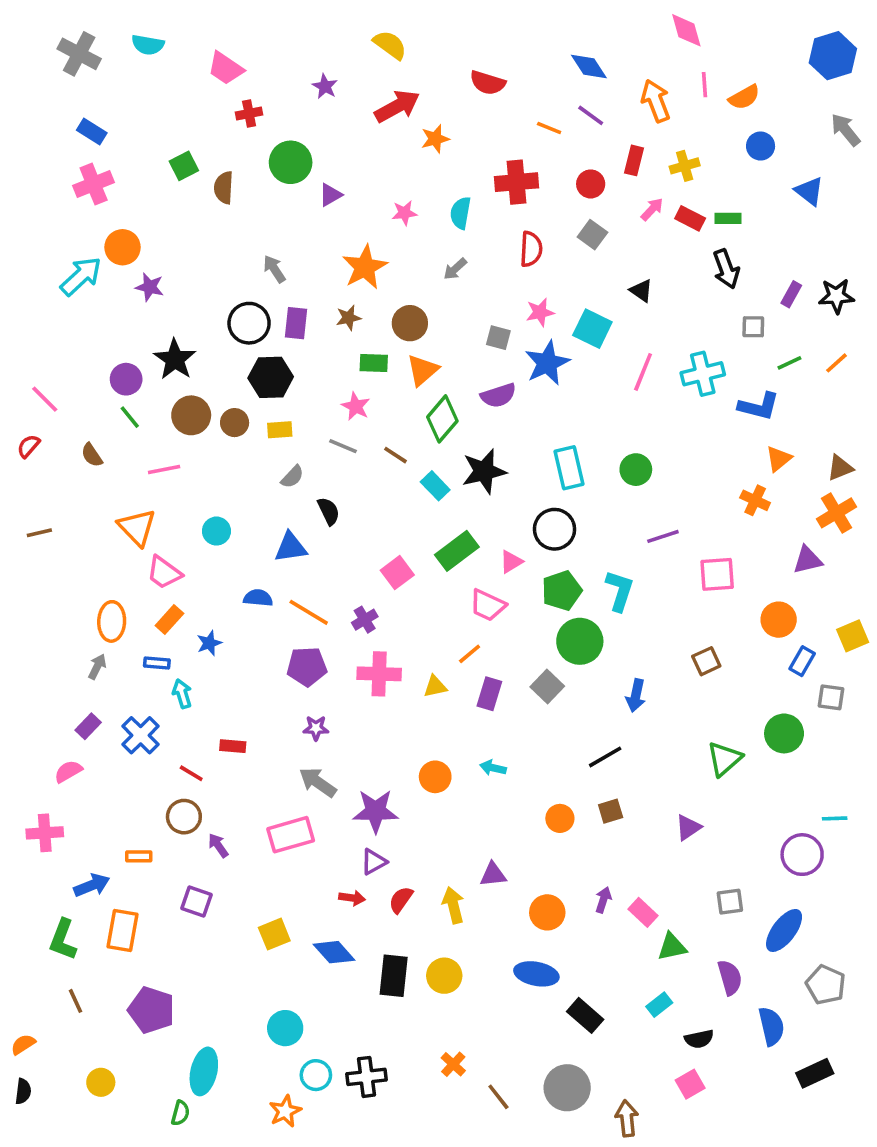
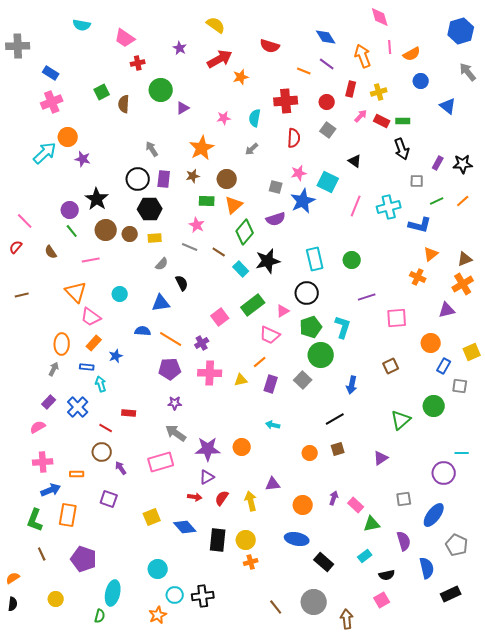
gray cross: (79, 54) -> (18, 46), moved, turned -30
orange circle: (435, 777) -> (242, 447), moved
pink cross: (45, 833) -> (43, 462), moved
orange cross: (453, 1064) -> (251, 562), moved, turned 32

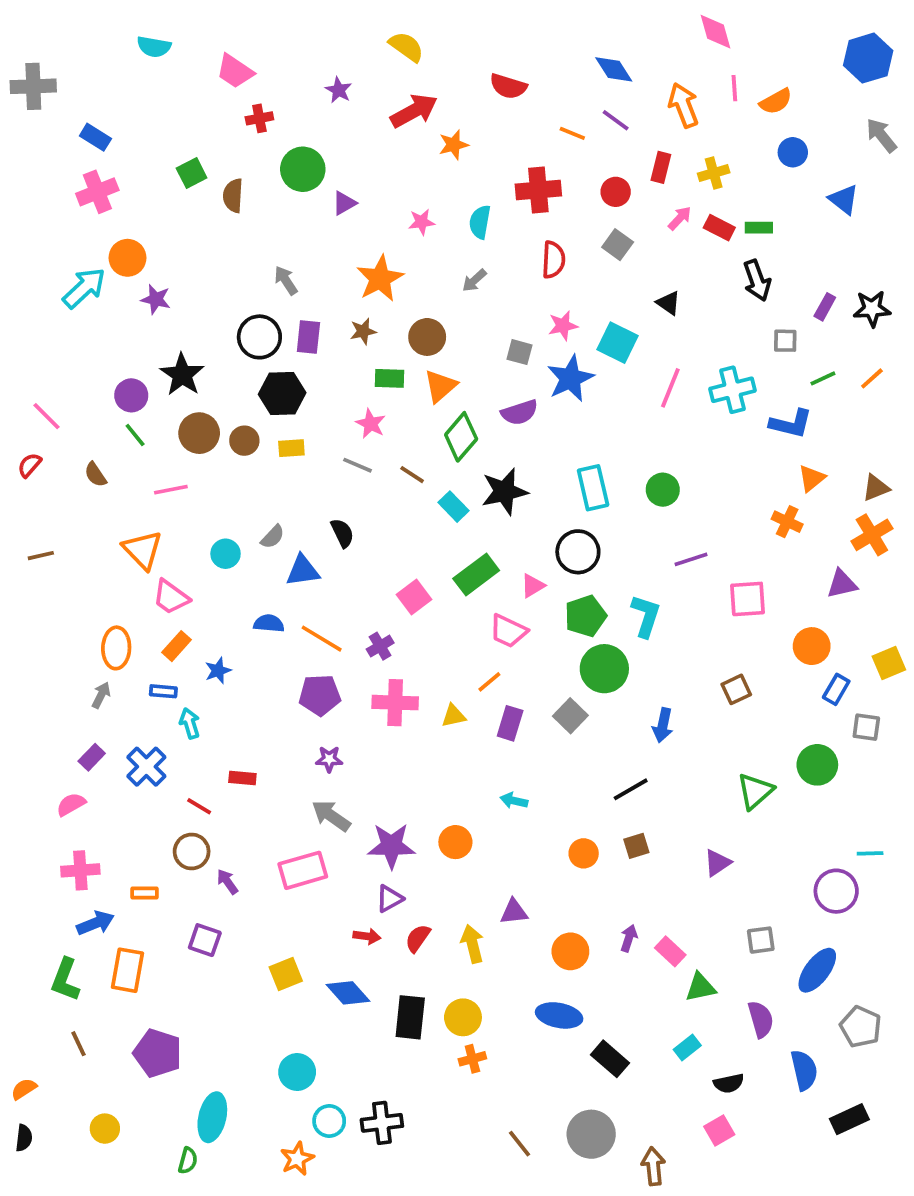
gray semicircle: (162, 264) -> (273, 537), moved

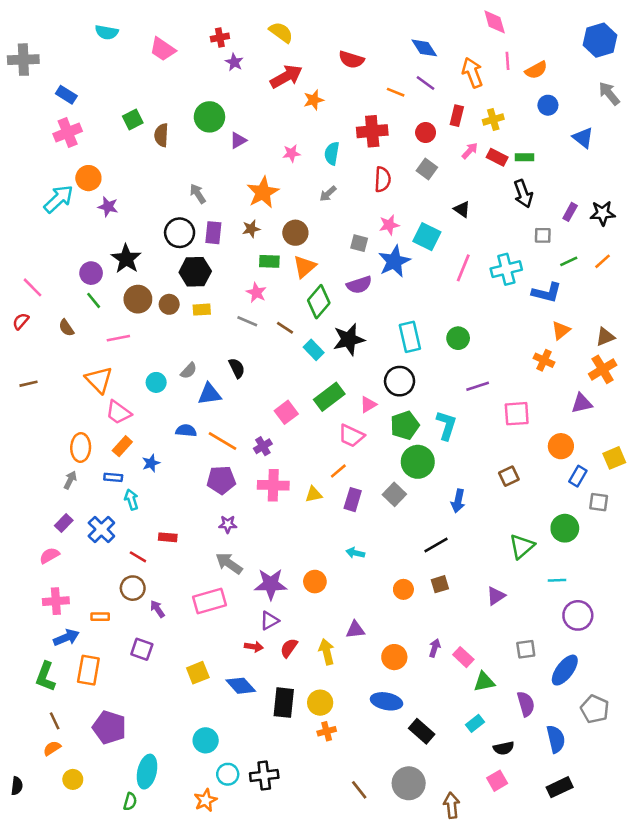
red cross: (259, 118) -> (220, 37), moved
cyan line: (870, 853) -> (557, 580), moved
orange semicircle: (24, 1089) -> (52, 748), moved
black rectangle: (849, 1119) -> (560, 787), moved

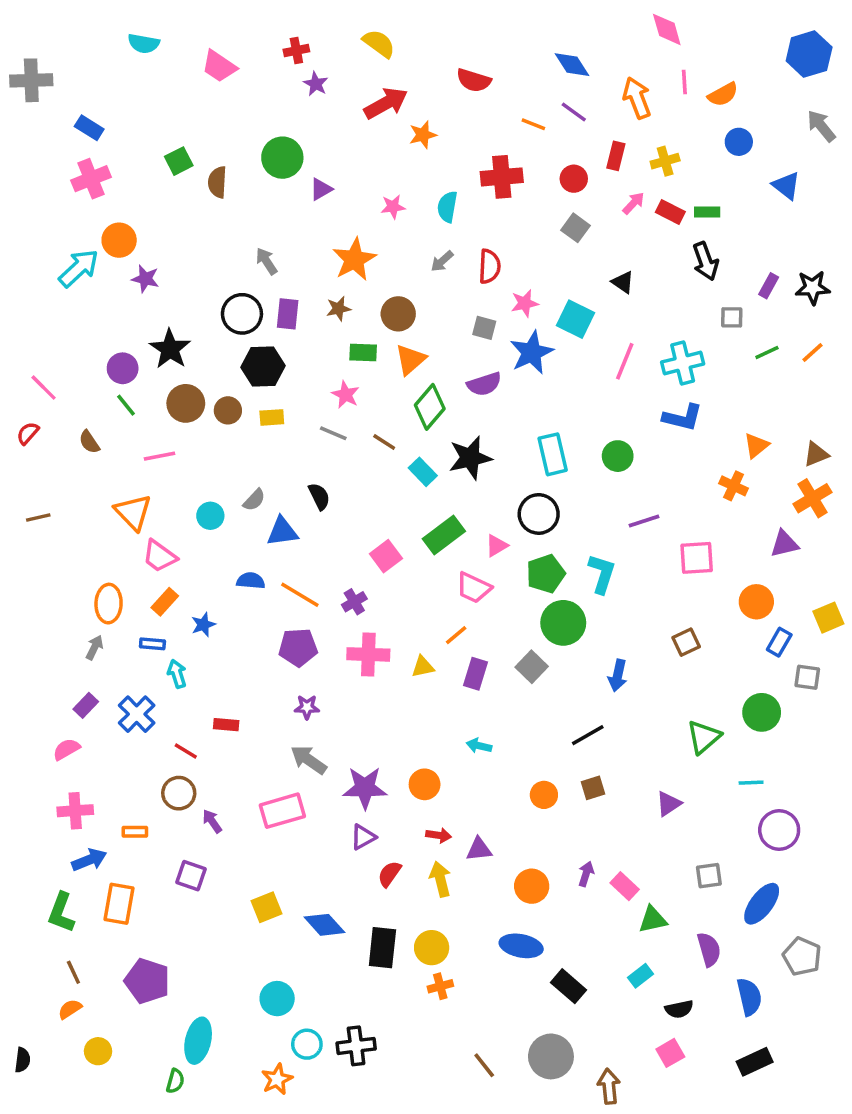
red semicircle: (383, 179) -> (490, 266), moved
blue L-shape: (547, 293) -> (683, 417), moved
red arrow: (254, 647) -> (439, 835), moved

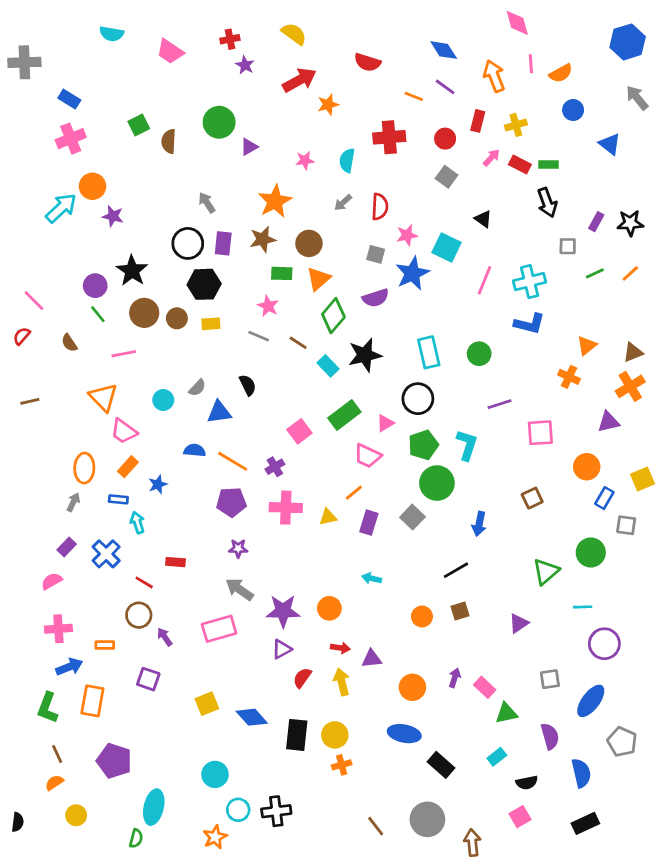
brown star: (339, 309) -> (263, 239), size x1.4

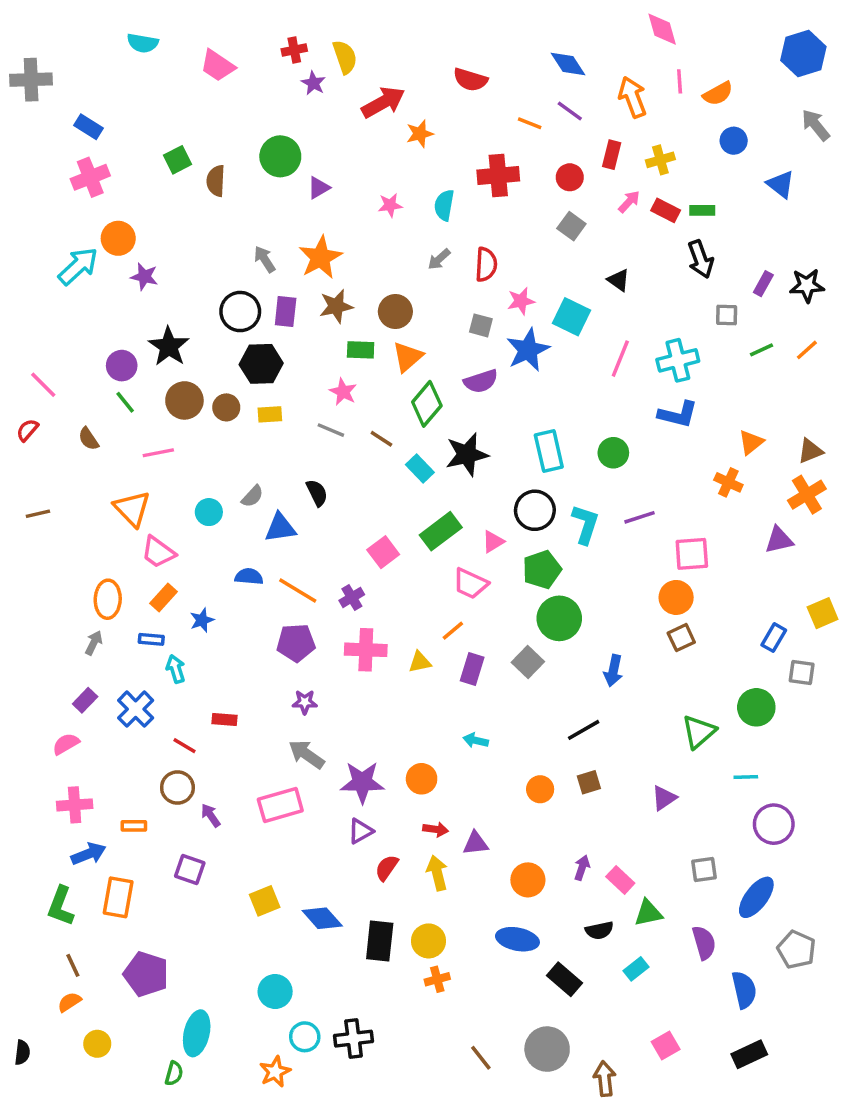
yellow semicircle: (294, 34) -> (345, 57), moved, turned 35
orange star: (275, 201) -> (320, 257), moved
cyan L-shape: (467, 445) -> (585, 524), moved
orange circle: (587, 467) -> (676, 597), moved
black semicircle: (527, 783) -> (599, 930), moved

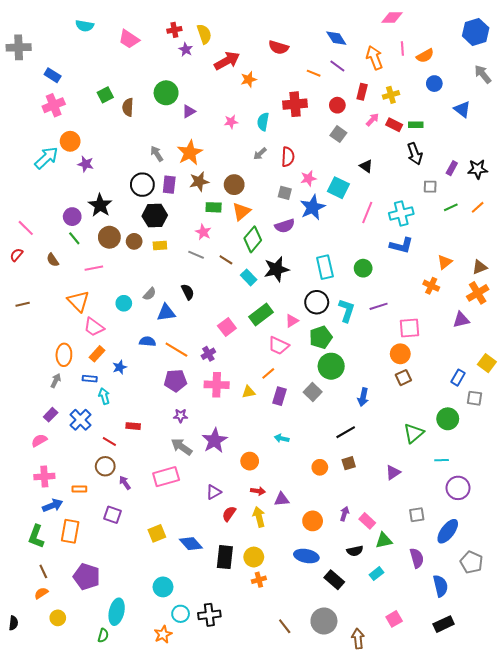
pink diamond: (662, 29) -> (392, 18), turned -75
yellow square: (823, 613) -> (487, 363), turned -30
purple star: (362, 782) -> (215, 440), moved, turned -30

